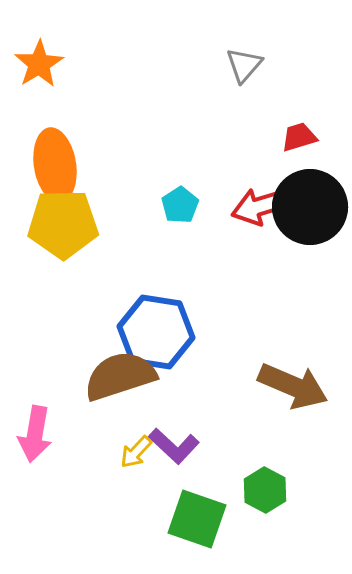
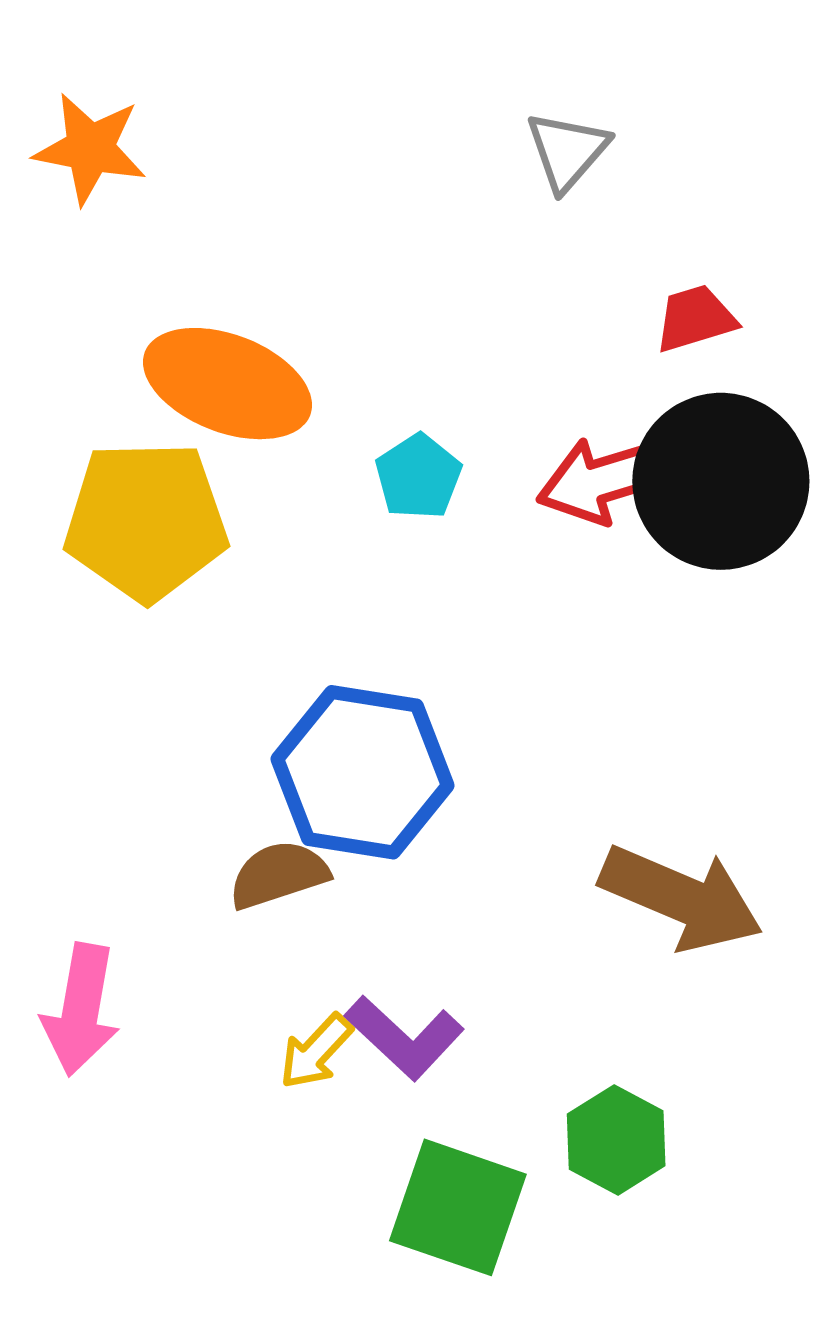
orange star: (39, 64) -> (90, 149), turned -30
orange ellipse: (55, 165) -> (227, 384), moved, turned -60
brown semicircle: (120, 376) -> (279, 875), size x0.6

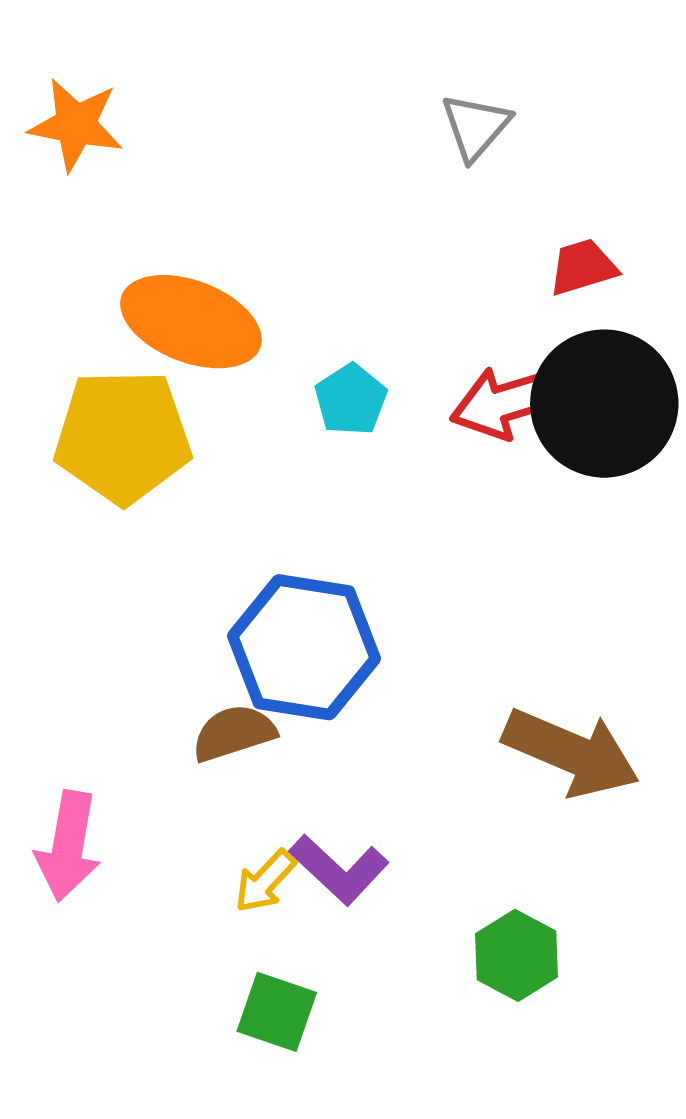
green square: (458, 1207) -> (277, 1012), moved, size x0.7

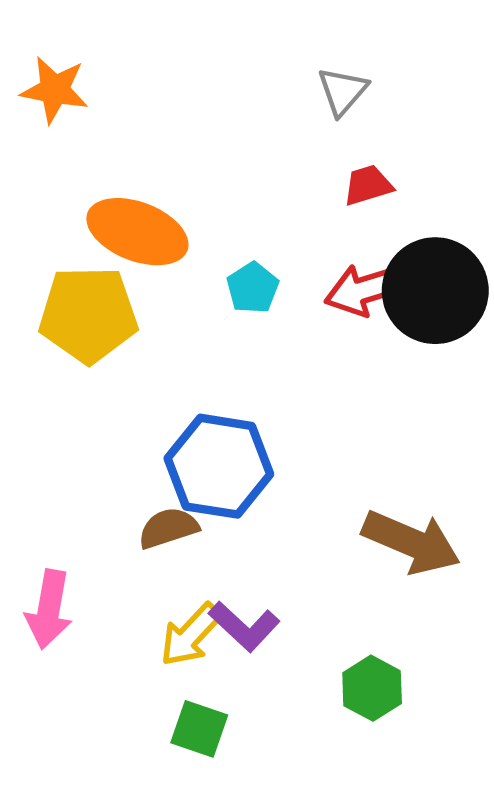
red trapezoid: (583, 267) -> (368, 185), moved
yellow arrow: (265, 881) -> (191, 635), size x1.4

